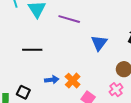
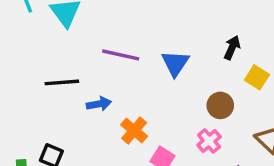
purple line: (69, 19) -> (121, 55), moved
blue arrow: (52, 80) -> (99, 104), moved

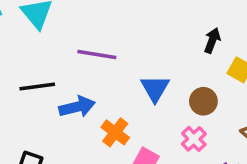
blue triangle: (175, 63) -> (155, 88), moved
blue arrow: (99, 104) -> (77, 107), size x1.4

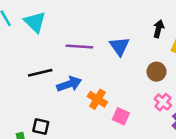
blue triangle: (155, 88) -> (119, 46), moved
pink cross: (194, 139) -> (163, 102), moved

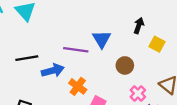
purple line: (79, 46) -> (76, 50), moved
brown circle: (156, 72) -> (125, 65), moved

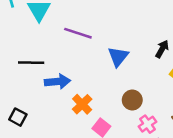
purple line: (76, 50) -> (78, 33), moved
brown circle: (125, 65) -> (132, 100), moved

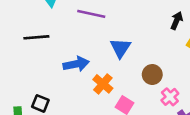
blue triangle: (118, 56) -> (120, 48), moved
black line: (31, 63) -> (36, 37), moved

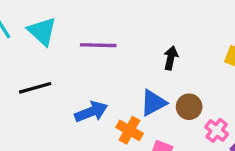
black arrow: (177, 21) -> (171, 58), moved
blue triangle: (120, 48) -> (153, 103), moved, turned 40

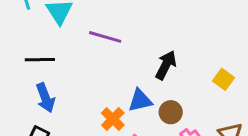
black arrow: (171, 58) -> (166, 65), size x1.4
blue arrow: (91, 112) -> (45, 98), moved, turned 76

